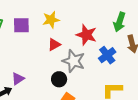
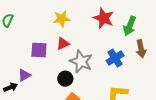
purple square: (21, 25) -> (39, 50), moved
red star: (86, 35) -> (104, 18), moved

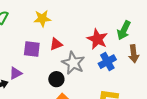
red star: (104, 18) -> (97, 39), moved
yellow star: (62, 19) -> (42, 18), moved

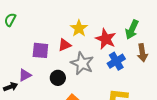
yellow star: (42, 18) -> (79, 28), moved, turned -30
black circle: (56, 79) -> (58, 78), moved

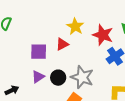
gray star: (82, 63) -> (82, 77), moved
purple triangle: (25, 75) -> (38, 77), moved

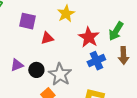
yellow star: (75, 26) -> (66, 14), moved
purple square: (39, 52) -> (27, 21), moved

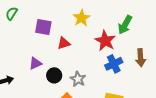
green arrow: (116, 31) -> (125, 25), moved
purple triangle: (17, 65) -> (35, 63), moved
gray star: (60, 74) -> (78, 79), size x0.7

